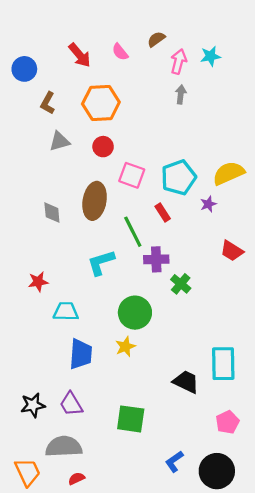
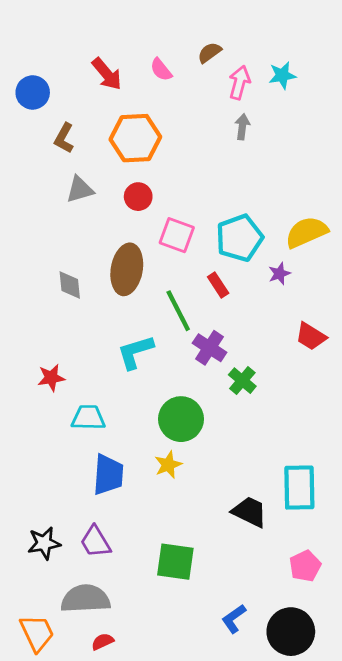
purple cross: (156, 259) -> (210, 348), turned 35

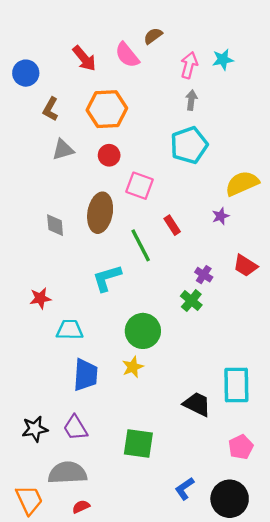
brown semicircle: (210, 53) -> (153, 36), moved
pink semicircle: (161, 70) -> (127, 55), size x1.4
cyan pentagon: (239, 238) -> (189, 145), moved
purple cross: (210, 348) -> (204, 275), moved, size x0.7

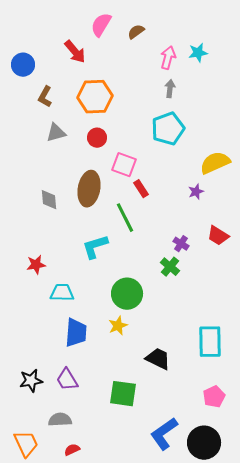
pink semicircle: (127, 55) -> (101, 25), moved, turned 70
red rectangle: (172, 225) -> (141, 189), moved
black trapezoid: (197, 404) -> (158, 359), moved
gray semicircle: (67, 473) -> (60, 420), size x0.7
blue L-shape: (185, 489) -> (164, 434), size x1.6

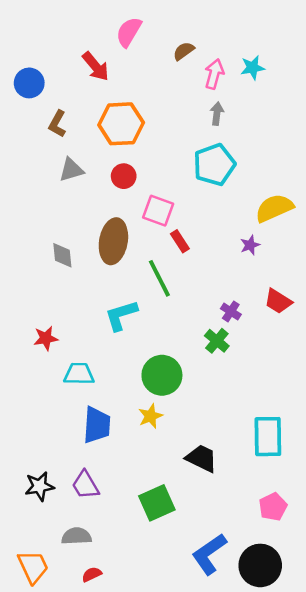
brown semicircle: (136, 32) -> (184, 51), moved
green square: (123, 394) -> (157, 503), turned -32

